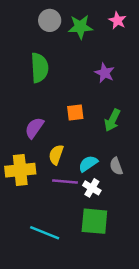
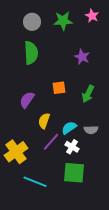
gray circle: (50, 20) -> (32, 22), moved
gray semicircle: (116, 166) -> (91, 130), turned -72
yellow cross: (20, 170) -> (16, 152), moved, turned -30
purple line: (65, 182) -> (51, 142), turned -54

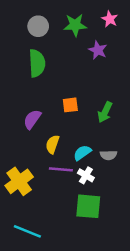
purple star: (82, 57) -> (98, 50), moved
purple line: (51, 142) -> (61, 169), turned 54
cyan line: (35, 182) -> (27, 231), moved

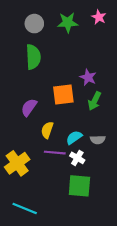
purple star: (98, 50) -> (88, 77), moved
orange square: (70, 105) -> (63, 94), size x1.5

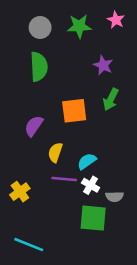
purple star: (88, 77) -> (103, 65), moved
green arrow: (95, 101) -> (111, 99), moved
gray semicircle: (98, 140) -> (115, 197), moved
yellow cross: (17, 163) -> (20, 192), size x0.7

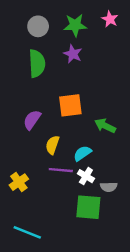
purple star: (103, 65) -> (73, 54), moved
green arrow: (111, 99) -> (105, 126), moved, turned 90

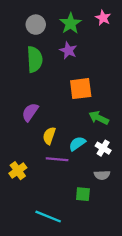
green star: (75, 25) -> (71, 23), turned -30
orange square: (70, 105) -> (81, 89), moved
white cross: (86, 176) -> (103, 148), moved
green square: (88, 207) -> (83, 194), size x0.6
cyan line: (27, 232) -> (48, 217), moved

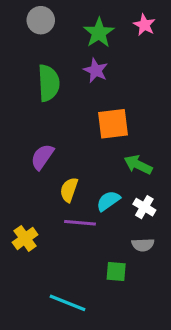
gray circle: (36, 25) -> (41, 20), moved

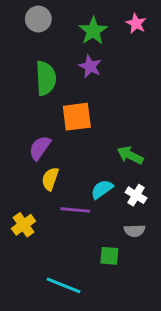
orange square: (113, 124) -> (77, 117), moved
yellow semicircle: (69, 190) -> (50, 179), moved

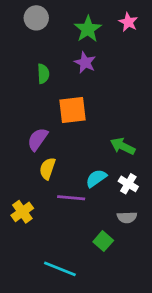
green semicircle: (46, 78) -> (43, 74), size x0.6
green square: (109, 256) -> (103, 241), turned 36

